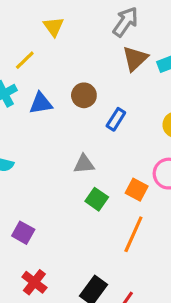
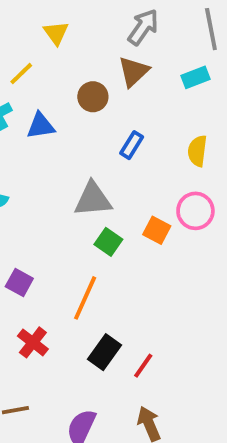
brown triangle: (135, 59) -> (134, 72), moved
brown circle: (84, 95) -> (93, 97), moved
gray triangle: (84, 164) -> (93, 199), size x1.5
orange line: (133, 234) -> (85, 298), moved

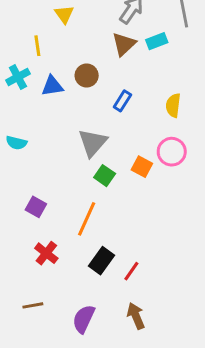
yellow line: (21, 74) -> (37, 46), turned -54
cyan rectangle: (195, 77) -> (157, 41), moved
brown circle: (93, 97) -> (87, 76), moved
gray triangle: (93, 199) -> (93, 143), turned -44

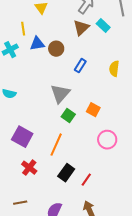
cyan rectangle: (157, 41) -> (103, 26), turned 64
blue triangle: (52, 86) -> (37, 44), moved
pink circle: (172, 152) -> (107, 140), moved
purple square: (36, 207) -> (22, 137), size x1.5

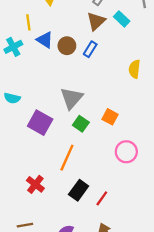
blue triangle: (37, 44) -> (45, 40), turned 42
blue rectangle: (80, 66) -> (90, 49), moved
purple square: (22, 137) -> (40, 123), moved

